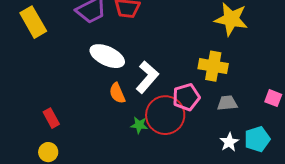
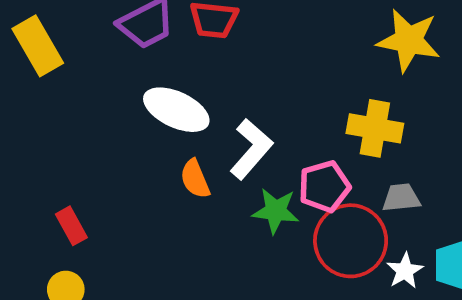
red circle: (165, 115) -> (351, 241), moved
green star: (139, 125) -> (276, 211), moved, size x1.4

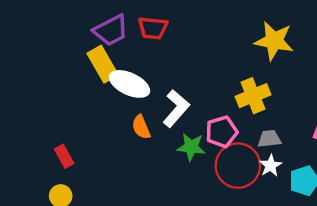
yellow rectangle: (38, 46) -> (103, 64), moved
yellow cross: (375, 128) -> (253, 96), turned -32
white star: (405, 271) -> (271, 166), moved

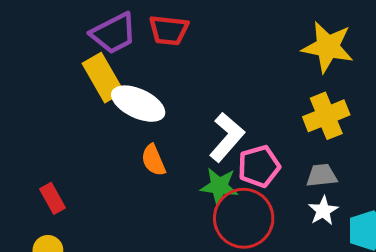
yellow cross: (253, 96) -> (326, 116), moved
white L-shape: (176, 108) -> (227, 137), moved
red circle: (238, 166) -> (244, 218), moved

